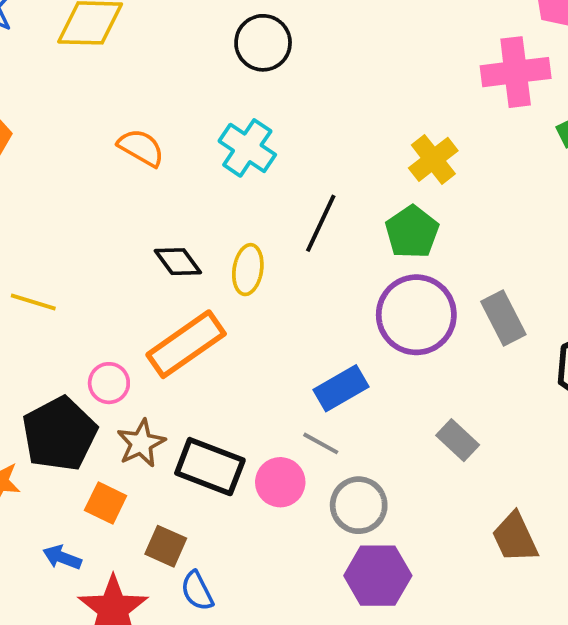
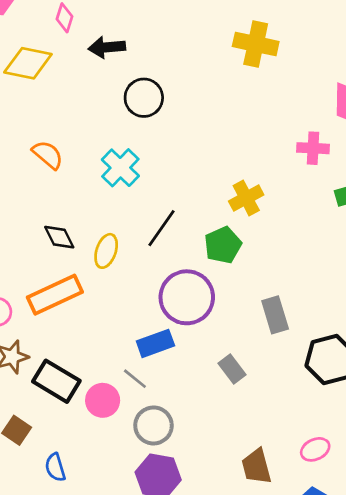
pink cross: (516, 72) -> (313, 148), size x0.7
purple circle: (416, 315) -> (187, 297), moved
gray rectangle: (458, 440) -> (232, 369), moved
blue semicircle: (197, 591) -> (55, 467), moved

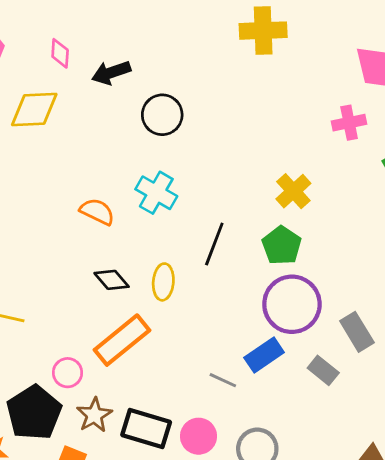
orange semicircle: (48, 155) -> (97, 212), moved
purple circle: (187, 297) -> (292, 304), moved
gray rectangle: (275, 315) -> (357, 332), moved
blue rectangle: (155, 343) -> (264, 355), moved
gray line: (135, 379) -> (223, 380), moved

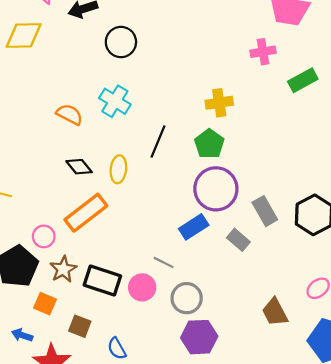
yellow cross: (293, 191) -> (219, 103), turned 32
gray line: (223, 380) -> (164, 262), moved

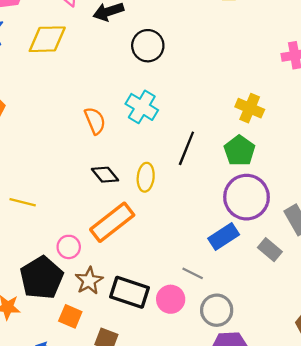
yellow cross: (219, 103) -> (250, 108), turned 32
orange semicircle: (70, 114) -> (95, 121), turned 40

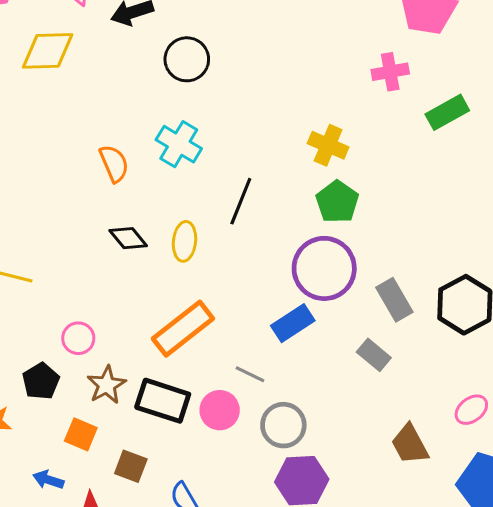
green pentagon: (239, 151) -> (337, 202), moved
orange rectangle: (112, 222) -> (183, 329), moved
gray rectangle: (270, 250) -> (374, 355), moved
black pentagon: (42, 278) -> (41, 381), size x0.6

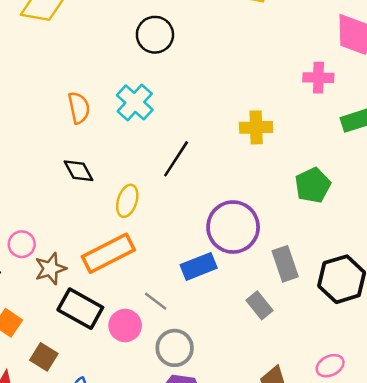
yellow cross: (328, 145) -> (256, 127), turned -36
green pentagon: (337, 202) -> (313, 185), moved
yellow ellipse: (184, 241) -> (127, 201), moved
brown star: (107, 385) -> (50, 269), moved

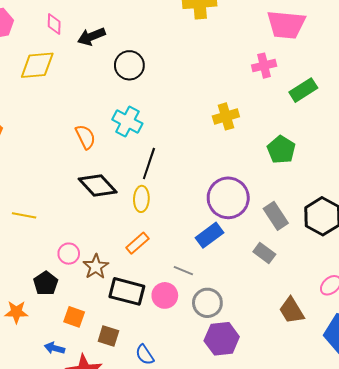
black line: (176, 159) -> (149, 164), moved
black diamond: (78, 171) -> (98, 186), size x1.5
orange rectangle: (108, 253) -> (137, 243), size x0.6

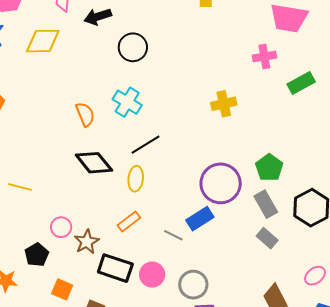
green pentagon: (281, 150) -> (269, 168), moved
black line: (149, 164) -> (145, 145), turned 36
gray rectangle: (264, 253) -> (267, 238), moved
gray line: (183, 271) -> (173, 235), moved

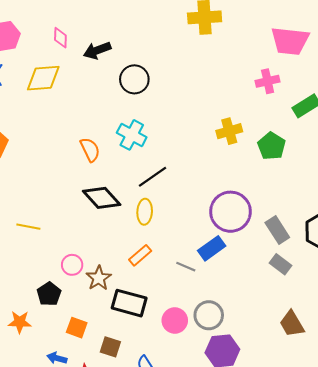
green pentagon: (269, 168) -> (271, 146), moved
pink circle: (152, 275) -> (175, 321), moved

